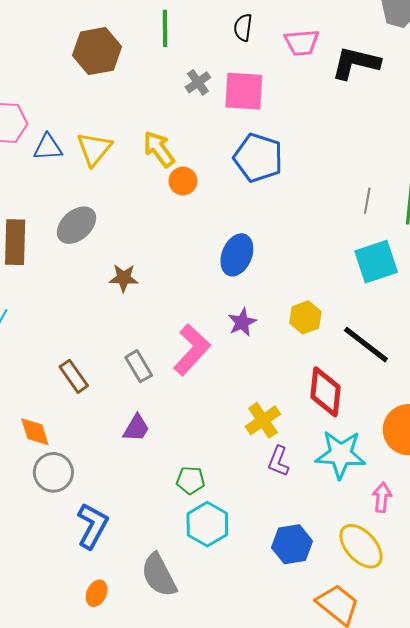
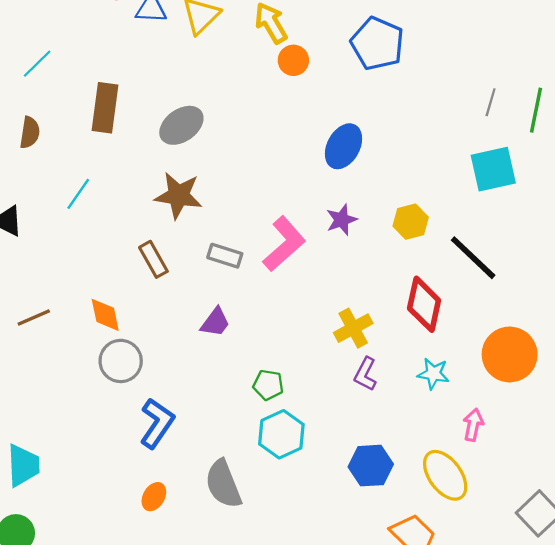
gray ellipse: (76, 225) -> (181, 125), moved
brown star: (124, 278) -> (178, 195), moved, size x1.5
gray rectangle: (139, 366) -> (225, 256), turned -48
cyan star: (341, 454) -> (433, 374), size x0.6

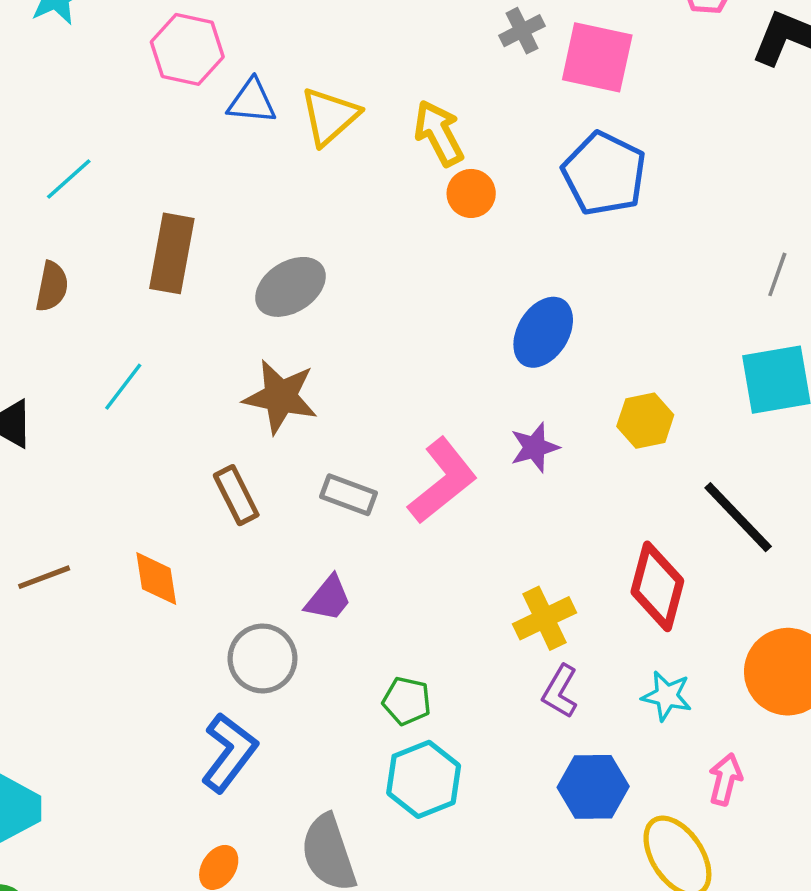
yellow hexagon: (411, 222) -> (645, 421), moved
gray circle: (121, 361) -> (263, 658), moved
blue hexagon: (371, 466) -> (593, 787), moved

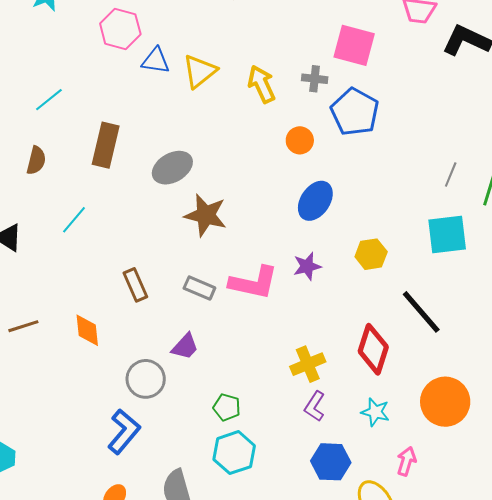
gray cross: (522, 31) -> (315, 79), moved, turned 30
orange circle: (471, 193) -> (300, 140), moved
brown star: (280, 397) -> (206, 215), moved
pink L-shape: (443, 481) -> (254, 283), turned 48

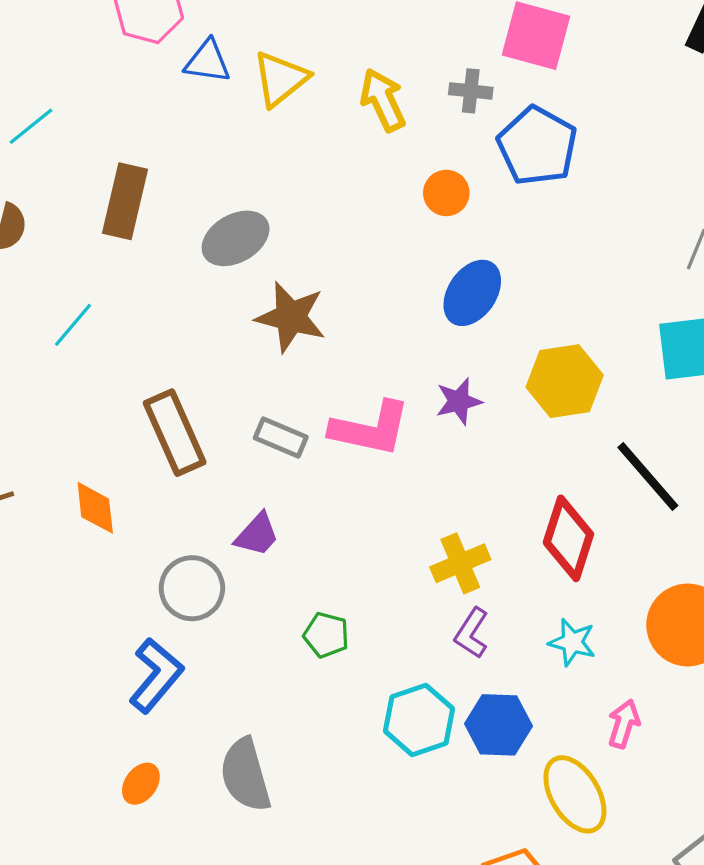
yellow hexagon: (371, 254) -> (565, 381), size x1.4
brown rectangle: (135, 285) -> (175, 433), size x1.5
cyan hexagon: (234, 453) -> (419, 720), moved

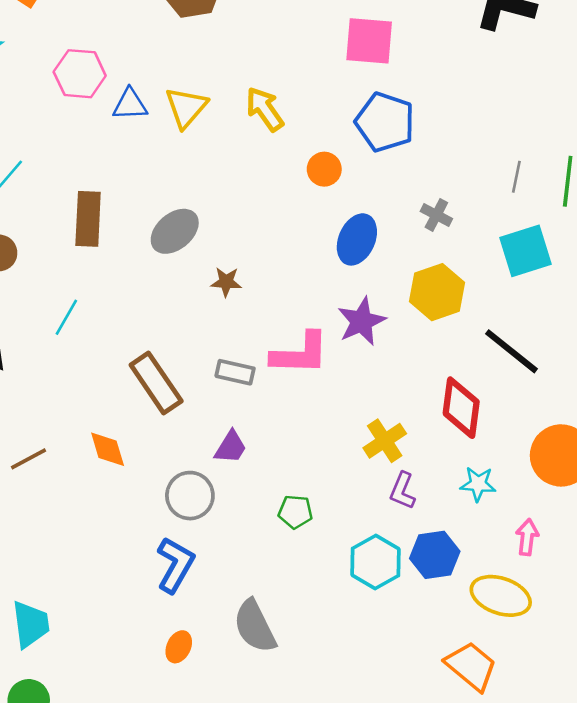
gray cross: (471, 91) -> (436, 215), moved, turned 32
brown star: (291, 317) -> (226, 282), size x0.6
purple star: (459, 401) -> (362, 321), size x1.4
yellow ellipse: (575, 794) -> (501, 596), turned -30

